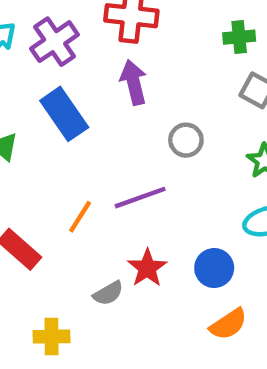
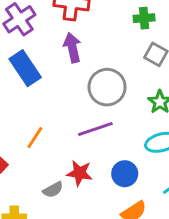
gray circle: (186, 140) -> (107, 87), size x1.6
purple line: (140, 198) -> (95, 129), moved
red star: (147, 268) -> (80, 173), turned -30

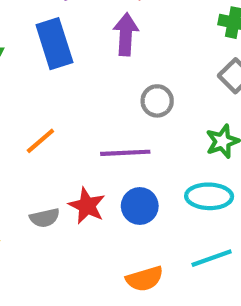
gray circle: (107, 87) -> (157, 101), size x0.6
blue circle: (125, 174) -> (140, 206), moved

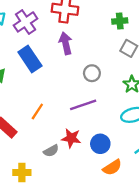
blue circle: (140, 206) -> (100, 144), moved

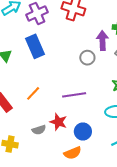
purple arrow: (66, 43) -> (102, 41), moved
gray circle: (92, 73) -> (87, 58), moved
orange semicircle: (112, 167) -> (73, 153), moved

